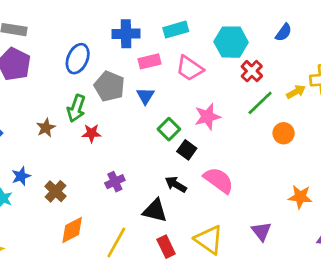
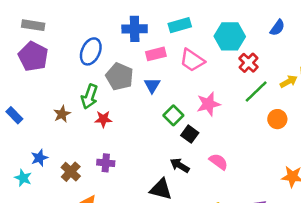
pink semicircle: (219, 180) -> (218, 162), size x0.7
purple cross: (115, 182) -> (106, 163), moved, turned 30

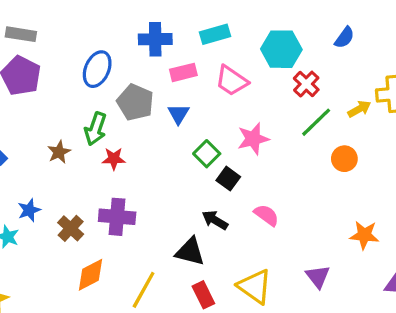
purple cross: (106, 163) -> (117, 217), size x1.5

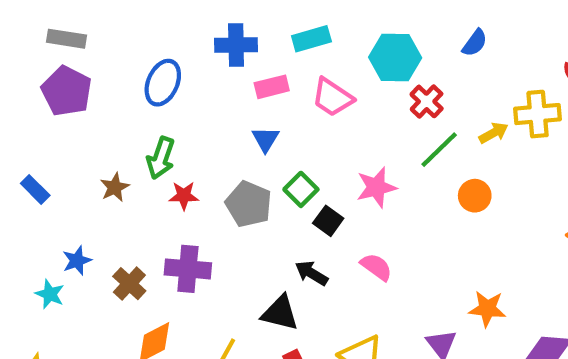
gray pentagon: (135, 102) -> (249, 204), moved
pink star: (253, 139) -> (376, 187), moved
orange star: (364, 235) -> (487, 309), moved

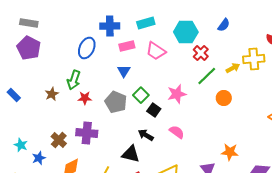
blue ellipse: (163, 83) -> (87, 48), moved
blue star: (77, 261) -> (39, 158), moved

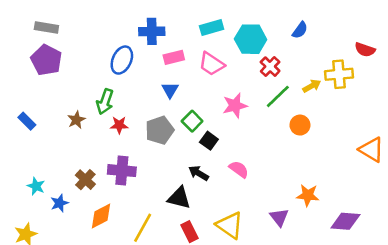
cyan rectangle: (146, 23) -> (212, 28), moved
pink star: (177, 94) -> (235, 106), moved
gray pentagon: (116, 102) -> (160, 130), turned 30

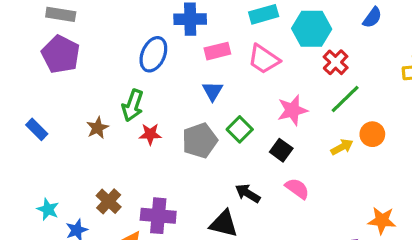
yellow arrow: (312, 86) -> (342, 147), moved
black square: (209, 141) -> (281, 150), moved
purple cross: (122, 171) -> (158, 216), moved

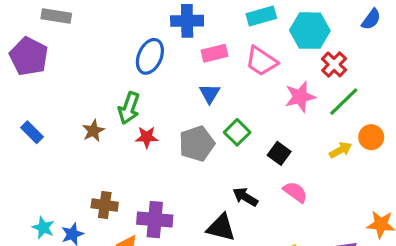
purple pentagon: (61, 54) -> (29, 56), moved
pink star: (292, 110) -> (300, 97), moved
brown cross: (109, 201) -> (105, 205), turned -35
cyan star: (48, 209) -> (43, 228), moved

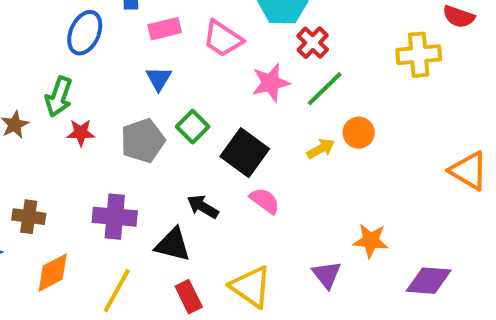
black square: (279, 153) -> (245, 153), size x1.6
purple cross: (155, 220) -> (115, 217), moved

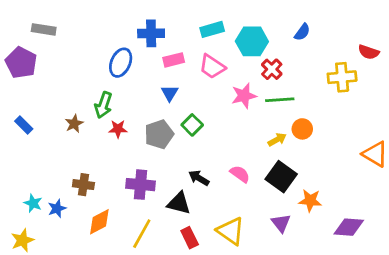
green line: (325, 89) -> (280, 100), turned 40
black square: (245, 153) -> (281, 177), moved

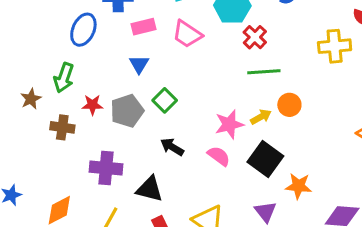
pink star: (244, 96) -> (229, 124), moved
red star: (118, 129) -> (92, 105), moved
black arrow: (199, 178) -> (172, 147), moved
brown cross: (83, 185) -> (62, 127), moved

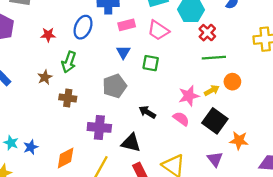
green square: (165, 100) -> (151, 63), moved, turned -35
red star: (92, 105) -> (48, 35), moved

